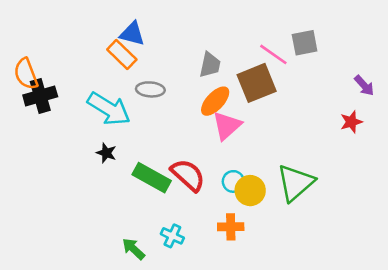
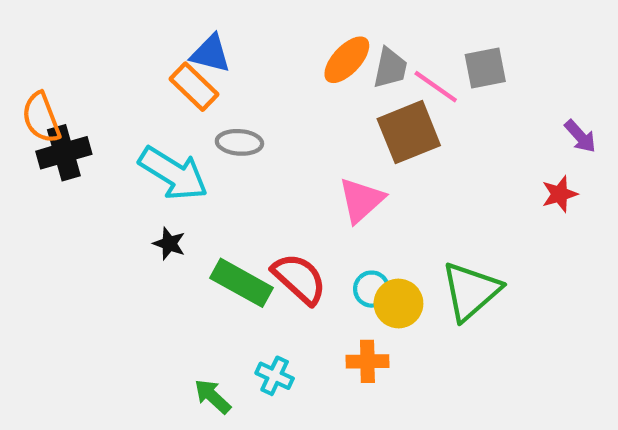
gray trapezoid: (210, 65) -> (390, 68), moved
orange ellipse: (215, 101) -> (347, 60), moved

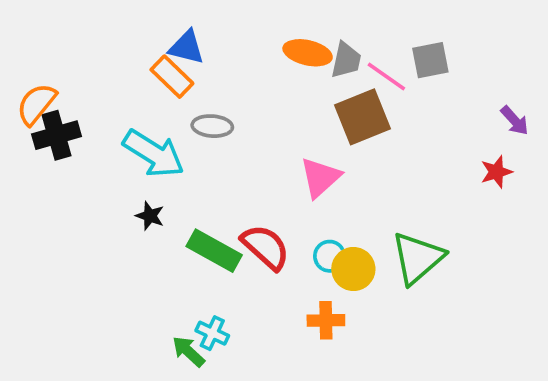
orange ellipse: (347, 60) -> (308, 53), turned 60
orange semicircle: (41, 118) -> (36, 104), turned 60
cyan cross: (275, 376) -> (212, 333), moved

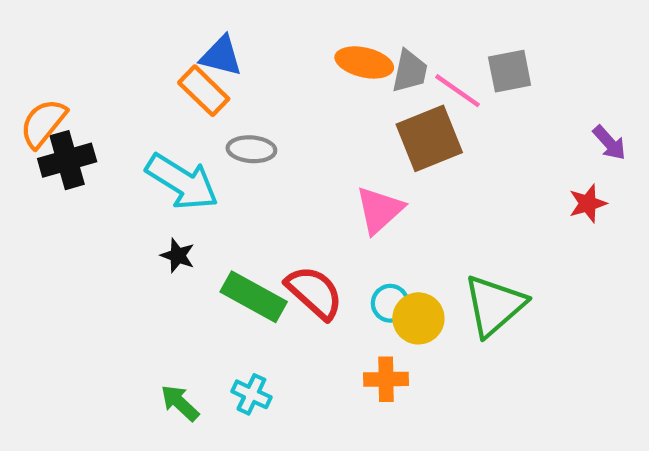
green arrow: (188, 351) -> (180, 403), moved

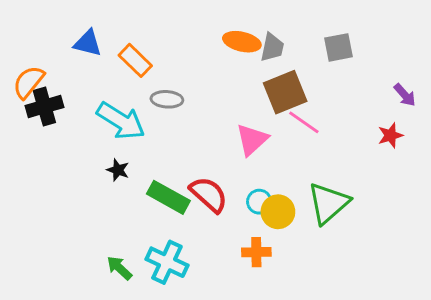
blue triangle: (221, 56) -> (88, 43), moved
pink line: (458, 91) -> (304, 122), moved
cyan cross: (251, 394) -> (167, 262), size x1.6

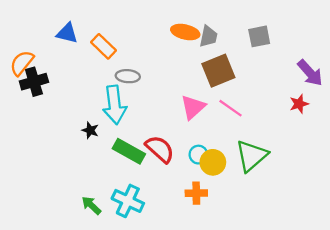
purple arrow: (405, 95) -> (310, 73), size x1.5
cyan arrow: (121, 121) -> (115, 105), moved, turned 51
pink line: (304, 122) -> (231, 108), moved

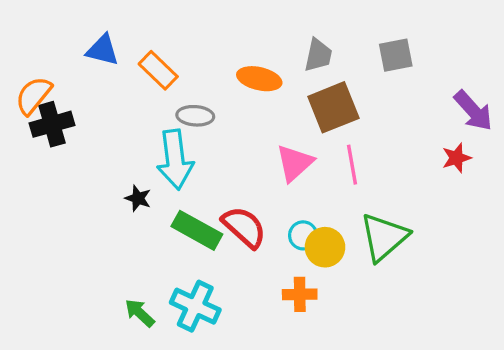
orange ellipse: (185, 32) -> (259, 79), moved
pink line: (231, 108) -> (352, 165), turned 45

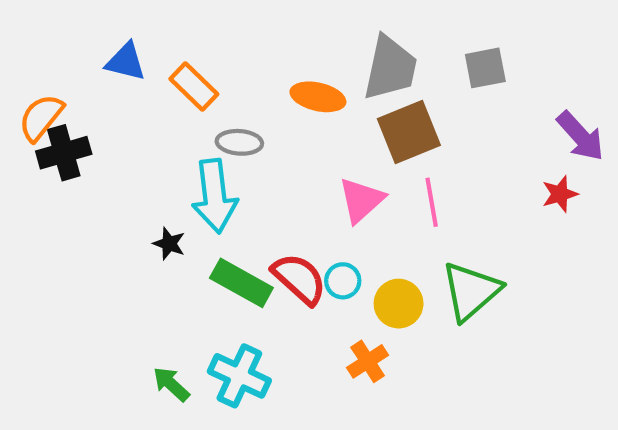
gray trapezoid: (318, 55) -> (390, 68), size x1.6
cyan circle: (303, 235) -> (343, 281), moved
orange cross: (300, 294) -> (368, 361), turned -32

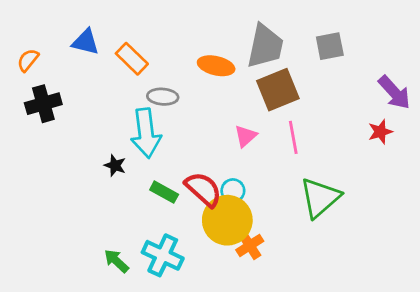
orange semicircle: (41, 118) -> (28, 60), moved, size x0.7
pink triangle: (361, 200) -> (246, 136), size x0.7
green rectangle: (241, 283) -> (164, 192), size x0.7
yellow circle: (399, 304) -> (227, 220), moved, size x1.5

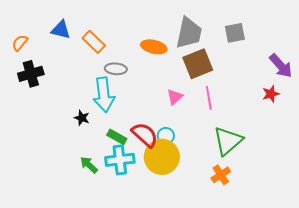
orange cross: (250, 245) -> (221, 175), moved
cyan cross: (163, 255) -> (120, 160), moved, turned -32
green arrow: (116, 261) -> (89, 165), moved

